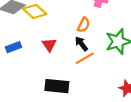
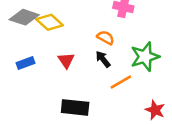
orange semicircle: (84, 25) -> (106, 38), turned -88
orange line: (85, 58) -> (121, 82), moved

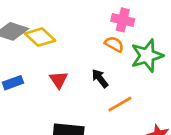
orange semicircle: (106, 38) -> (114, 44), moved
green star: (145, 57) -> (147, 56), moved

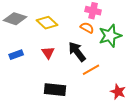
yellow diamond: (40, 37) -> (47, 23), moved
black arrow: (100, 78) -> (77, 52), size x1.5

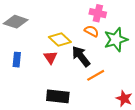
yellow diamond: (47, 23) -> (60, 40), moved
blue rectangle: (16, 55) -> (17, 60), turned -64

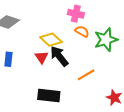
pink cross: (98, 13) -> (76, 14), moved
black arrow: (81, 56) -> (59, 56), moved

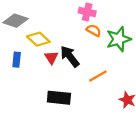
yellow diamond: (51, 40) -> (38, 39), moved

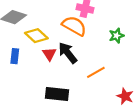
orange semicircle: (94, 30) -> (74, 26), moved, size x1.6
green star: (119, 39) -> (116, 36), size x0.6

